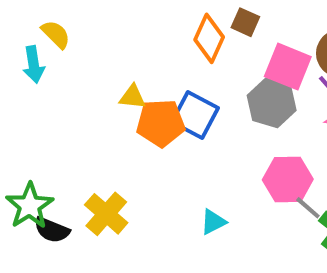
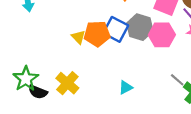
yellow triangle: (132, 97) -> (78, 37), moved, turned 40
gray hexagon: (272, 103) -> (140, 27), moved
pink hexagon: (288, 180) -> (162, 35), moved

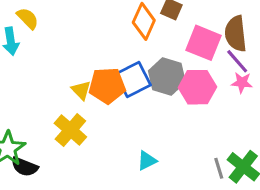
blue square: (116, 29) -> (133, 80), turned 35
gray line: (177, 80) -> (219, 168), moved, turned 32
yellow cross: (67, 83) -> (70, 130), moved

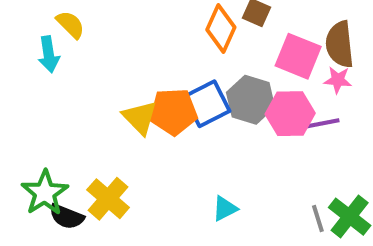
purple line: (237, 61) -> (322, 123), moved, turned -60
pink star: (242, 83) -> (338, 80), moved
yellow triangle: (81, 90) -> (140, 118), size x1.4
yellow cross: (70, 130) -> (108, 199), moved

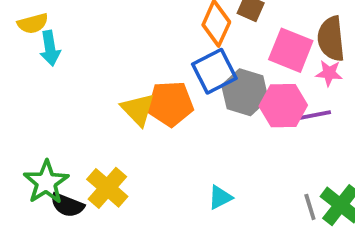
yellow semicircle: (70, 25) -> (33, 23), moved, turned 120
blue square: (207, 104) -> (214, 71), moved

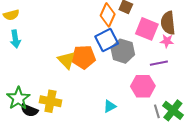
cyan arrow: (50, 48) -> (15, 39), moved
pink hexagon: (283, 106) -> (143, 86), moved
yellow cross: (107, 188) -> (50, 101), turned -30

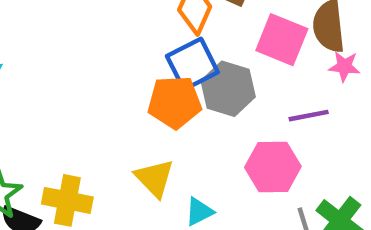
pink star: (167, 41) -> (344, 66), moved
orange pentagon: (84, 57) -> (175, 102), moved
yellow triangle: (67, 60) -> (154, 178), moved

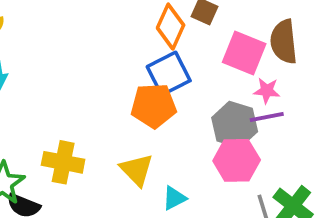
pink star: (344, 66) -> (267, 91), moved
gray hexagon: (228, 89) -> (235, 125), moved
yellow cross: (67, 200) -> (63, 162), moved

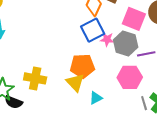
pink star: (267, 91) -> (107, 39), moved
orange pentagon: (154, 106) -> (82, 66), moved
gray hexagon: (235, 125) -> (126, 44), moved

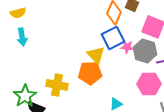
orange pentagon: (82, 66) -> (90, 73), moved
yellow triangle: (75, 83) -> (96, 55), moved

